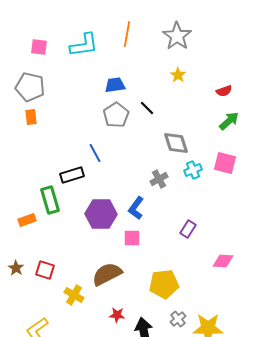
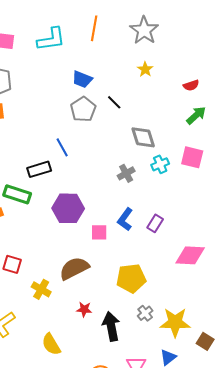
blue trapezoid: (115, 85) -> (82, 79), turned -150
green rectangle: (50, 200) -> (17, 194), turned -56
blue L-shape: (136, 208) -> (125, 219), moved
pink diamond: (223, 261) -> (190, 255), size x1.4

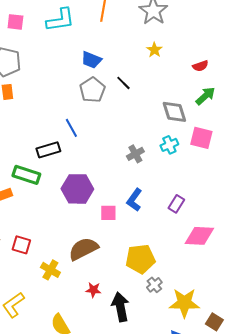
gray diamond: (143, 137) -> (174, 112), moved
purple rectangle: (155, 223) -> (176, 204), moved
gray cross: (145, 313) -> (154, 285), moved

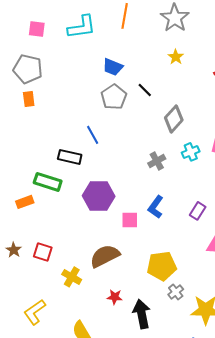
gray diamond: (174, 112) -> (174, 119), moved, turned 60
black rectangle: (48, 150) -> (70, 157), turned 30

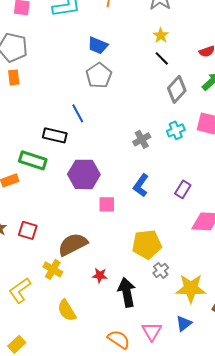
black line: (145, 90) -> (162, 58), moved
gray diamond: (174, 119) -> (177, 89), moved
pink square: (130, 220) -> (107, 204), moved
brown semicircle: (105, 256) -> (73, 244), moved
yellow cross: (72, 277) -> (53, 269), moved

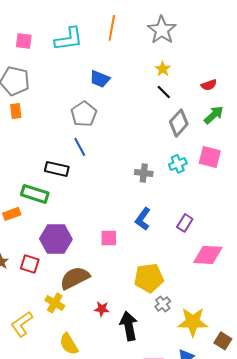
gray pentagon: (99, 75) -> (84, 114), moved
gray cross: (142, 139) -> (144, 173), turned 36
purple hexagon: (84, 174) -> (56, 239), moved

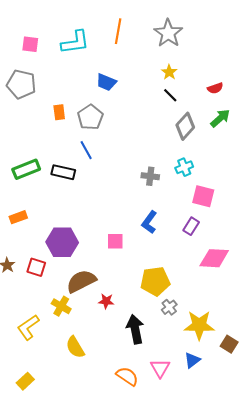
orange rectangle: (16, 111) -> (59, 112), moved
pink square: (210, 157) -> (203, 196), moved
green rectangle: (35, 194) -> (26, 169), moved, turned -40
red star: (102, 309) -> (106, 301), moved

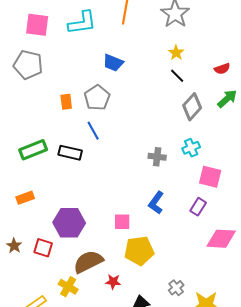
pink square: (30, 44) -> (37, 25), size x1.4
orange rectangle: (59, 112) -> (66, 102), moved
yellow pentagon: (155, 281) -> (139, 251), moved

